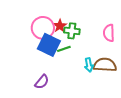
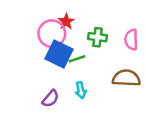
red star: (60, 26) -> (66, 22), moved
green cross: (72, 31) -> (97, 37), moved
cyan arrow: (89, 65) -> (81, 90), moved

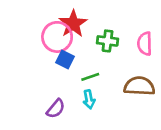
red star: (66, 22) -> (73, 24), size x1.5
blue square: (59, 54) -> (65, 60), size x0.6
green line: (77, 59) -> (90, 77), moved

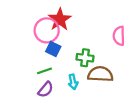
green cross: (108, 41) -> (85, 58), moved
green line: (90, 77) -> (44, 71), moved
brown semicircle: (139, 86) -> (100, 74), moved

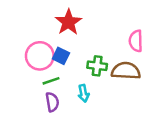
pink circle: (47, 30) -> (40, 56), moved
brown semicircle: (100, 74) -> (126, 71), moved
purple semicircle: (46, 90) -> (52, 102), turned -49

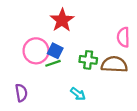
green line: (51, 81) -> (53, 63), moved
cyan arrow: (83, 93) -> (78, 94), moved, turned -42
purple semicircle: (52, 102) -> (21, 93), moved

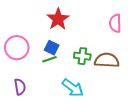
pink semicircle: (123, 37) -> (115, 23), moved
pink circle: (36, 51) -> (17, 48), moved
cyan arrow: (78, 94) -> (73, 88), size x1.5

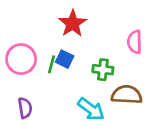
pink semicircle: (115, 23) -> (135, 42), moved
green line: (50, 59) -> (51, 64), moved, turned -56
brown semicircle: (107, 60) -> (127, 95), moved

